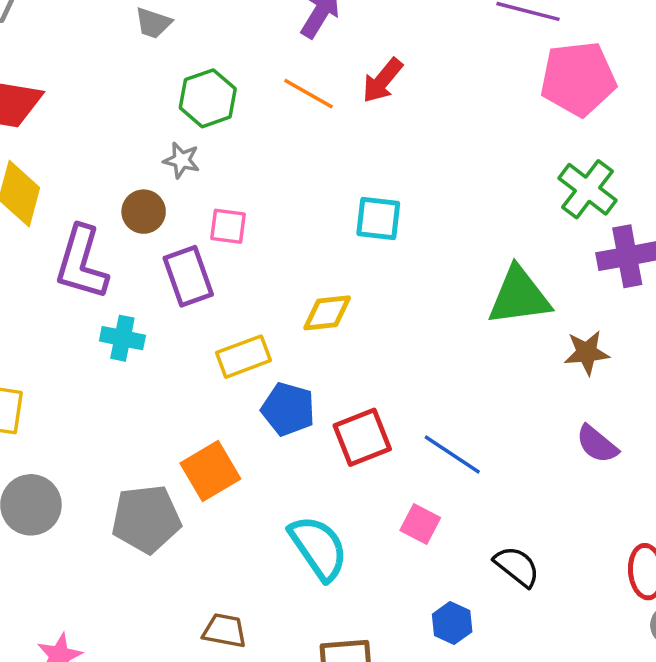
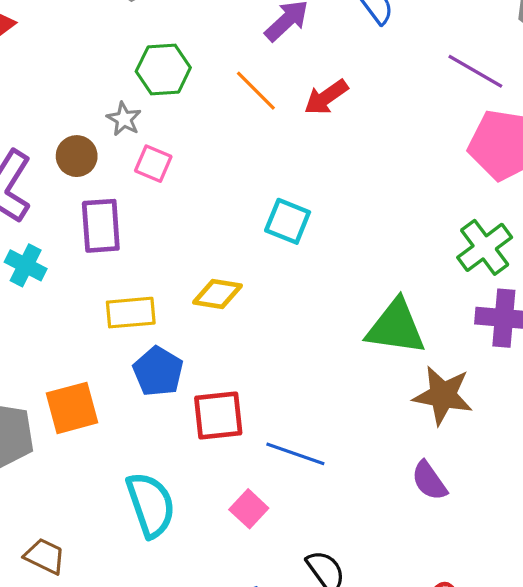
pink square: (228, 226) -> (153, 164), moved
brown star: (587, 353) -> (443, 395), size x1.4
blue line: (452, 455) -> (295, 454), turned -30

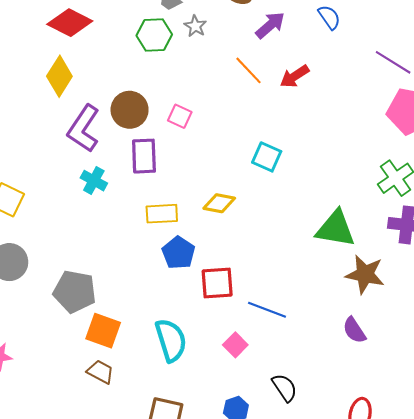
green hexagon: (163, 69) -> (154, 35), moved
gray star: (124, 119) -> (195, 26), moved
brown circle: (77, 156) -> (130, 110), size x1.4
orange square: (72, 408) -> (103, 331), moved, turned 33

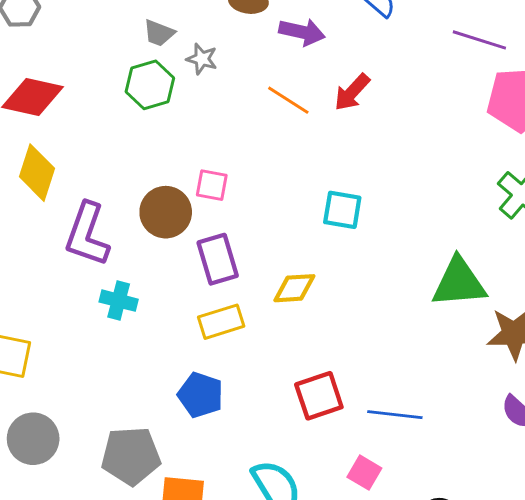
purple arrow: (270, 25) -> (302, 32), turned 68
brown circle: (130, 110) -> (166, 212), moved
purple rectangle: (144, 156) -> (218, 259), moved
blue pentagon: (179, 253) -> (201, 395), moved

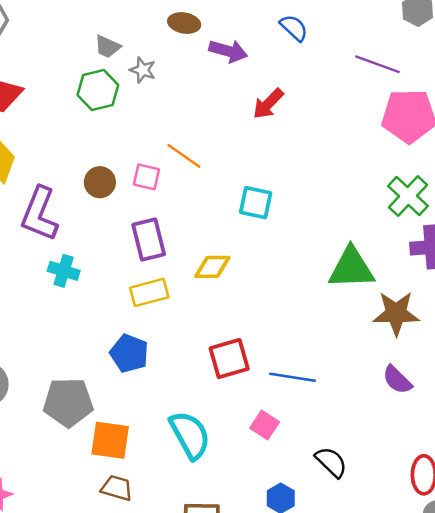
orange line: (288, 100) -> (184, 156), moved
brown circle: (166, 212) -> (100, 182), moved, size x0.7

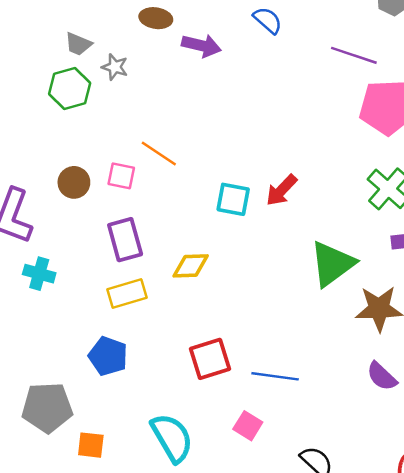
red arrow: (268, 104) -> (282, 190), moved
green triangle: (351, 268) -> (332, 264), turned -33
orange square: (110, 440) -> (91, 445), size x0.7

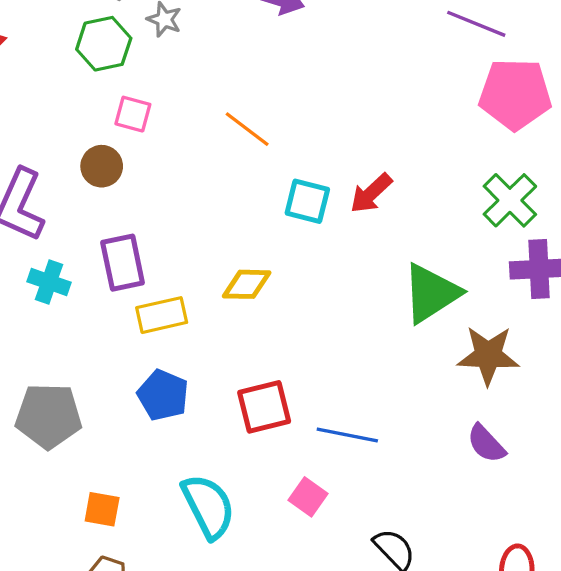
orange line: (159, 154) -> (247, 129), moved
pink square: (121, 176) -> (133, 114), moved
purple rectangle: (125, 240) -> (123, 263), moved
blue pentagon: (108, 356) -> (163, 395), moved
gray pentagon: (47, 407) -> (49, 416), moved

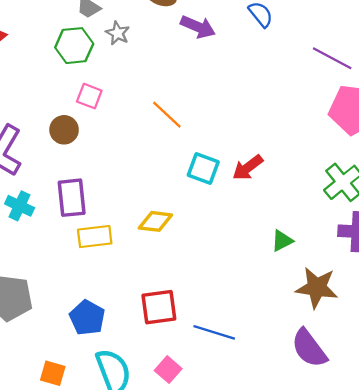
green triangle: (431, 293) -> (282, 241), size x0.5
blue pentagon: (163, 395) -> (87, 318), moved
purple semicircle: (486, 444) -> (309, 348), size x1.4
pink square: (308, 497) -> (168, 370), moved
orange square: (102, 509) -> (53, 373), moved

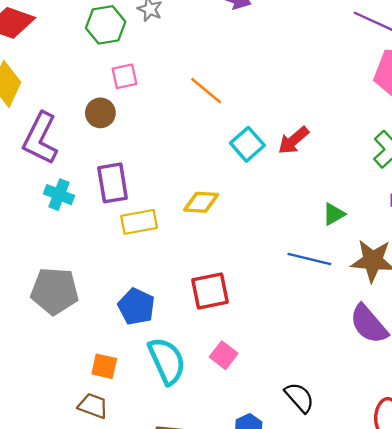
pink square: (89, 96) -> (124, 76), turned -30
cyan square: (203, 169) -> (247, 144), turned 32
blue line: (214, 332) -> (309, 259), moved

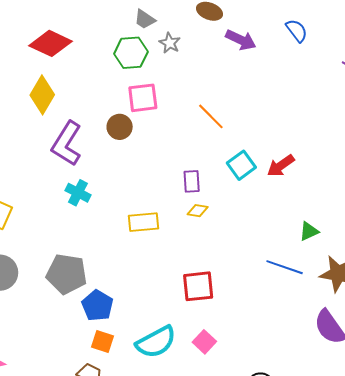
pink square: (124, 76) -> (143, 98), size x1.4
purple rectangle: (113, 183) -> (192, 181), moved, size x0.7
yellow diamond: (201, 202) -> (198, 211), size x0.7
blue pentagon: (136, 306) -> (97, 306), moved
cyan semicircle: (167, 361) -> (156, 342), turned 81

